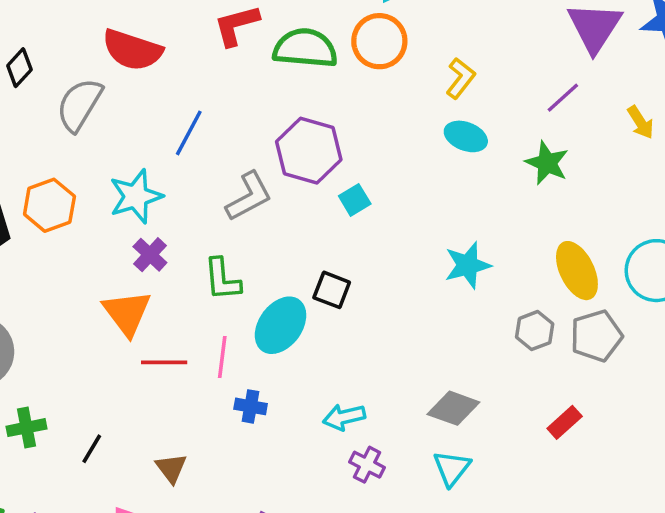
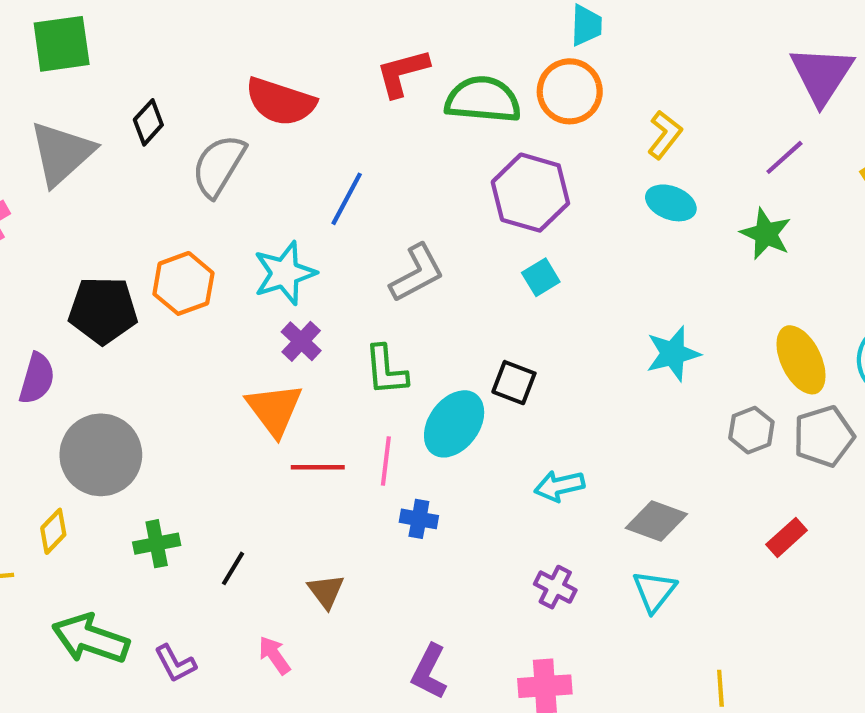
purple hexagon: (309, 151) -> (530, 193), moved
cyan arrow: (344, 417) -> (559, 486), moved

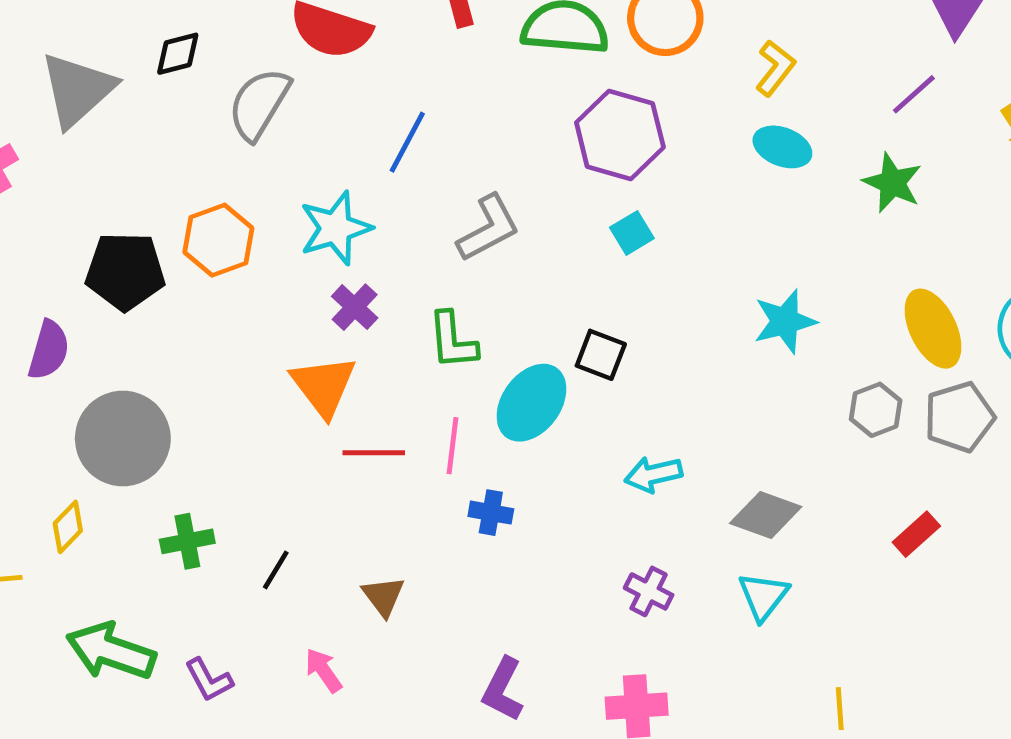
black diamond: (148, 122) -> (178, 54), turned 33

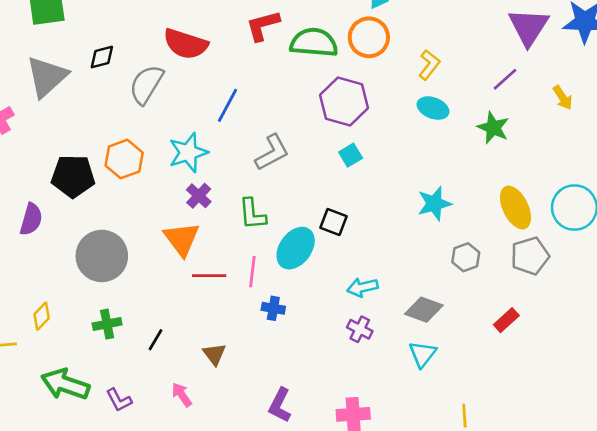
gray hexagon: (876, 410) -> (466, 257), moved
gray circle: (123, 438) -> (102, 256), moved
purple cross: (649, 591) -> (360, 329), moved

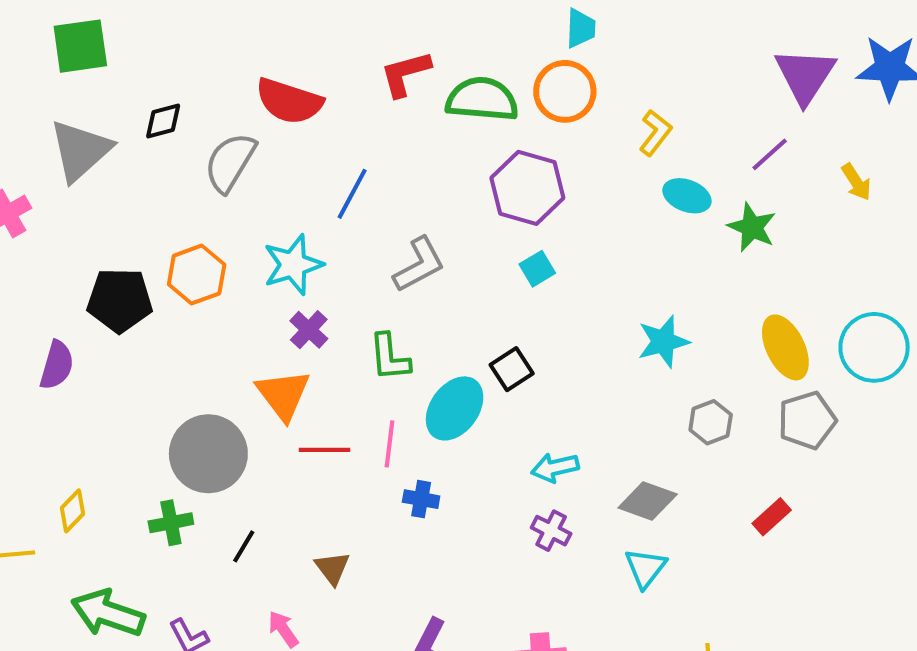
cyan ellipse: (433, 108) -> (687, 196), moved
black square: (334, 222) -> (512, 369), turned 36
gray circle: (102, 256) -> (208, 454), moved

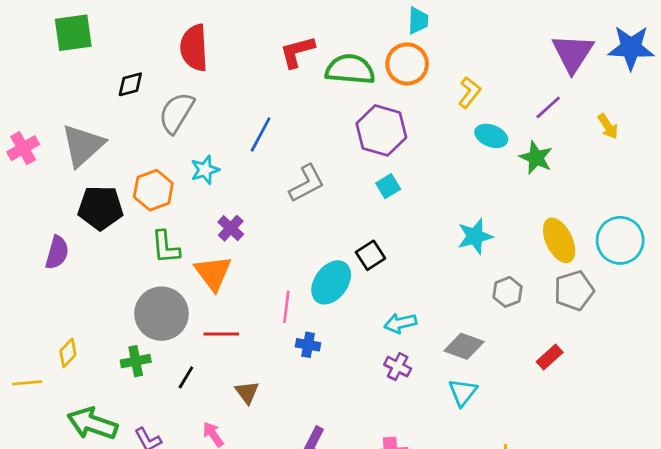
red semicircle: (289, 101) -> (194, 48), moved, turned 69
gray triangle: (80, 150) -> (83, 145), moved
cyan star: (293, 265) -> (205, 170), moved, size x0.7
green L-shape: (390, 357) -> (166, 247), moved
red line: (325, 450) -> (221, 334), moved

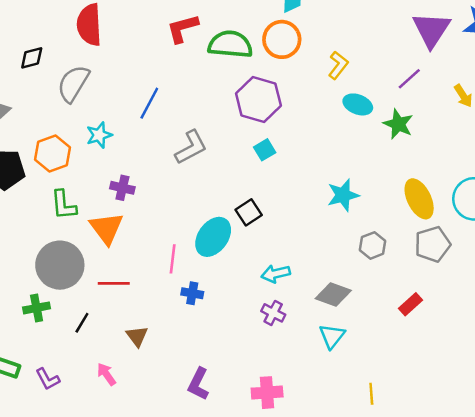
purple cross: (231, 228) -> (122, 188), turned -30

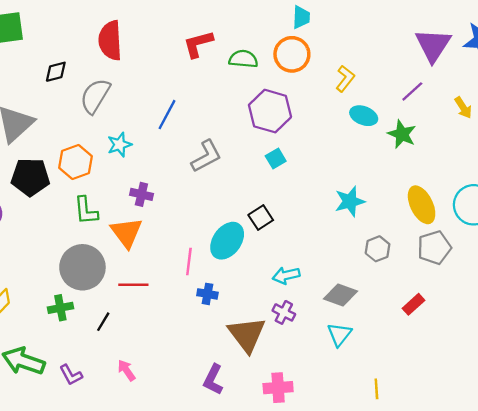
green semicircle: (230, 44) -> (243, 59), size x0.7
brown triangle: (137, 336) -> (247, 334), moved, size x1.8

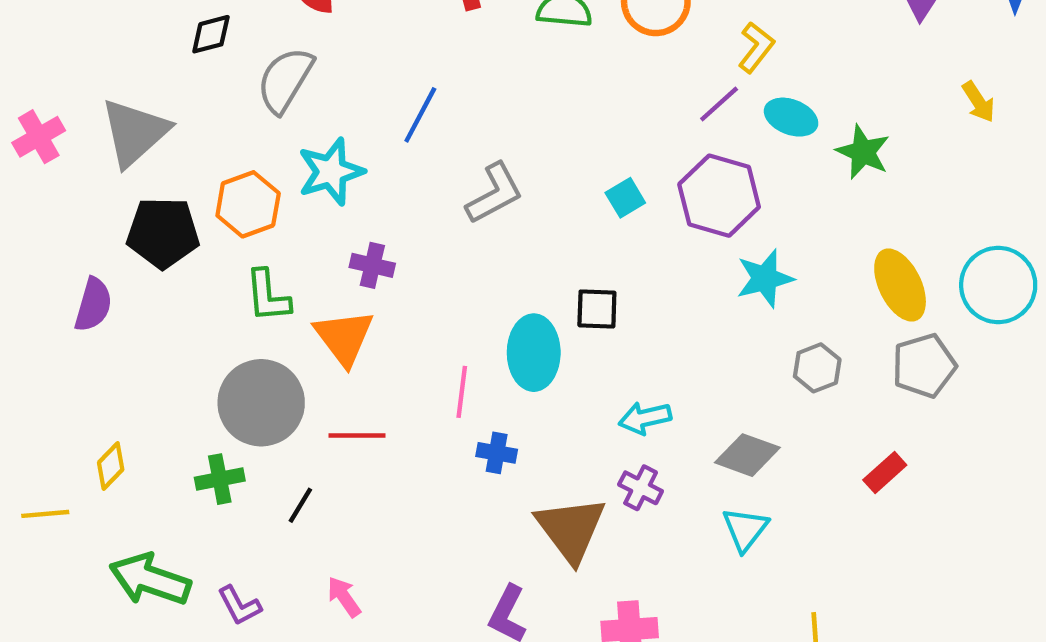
purple line: (412, 91) -> (719, 104), moved
purple hexagon: (270, 111) -> (719, 196), moved
cyan star: (119, 145) -> (331, 172), size x1.4
black square: (261, 218) -> (597, 309), turned 35
cyan ellipse: (227, 241) -> (534, 353), turned -36

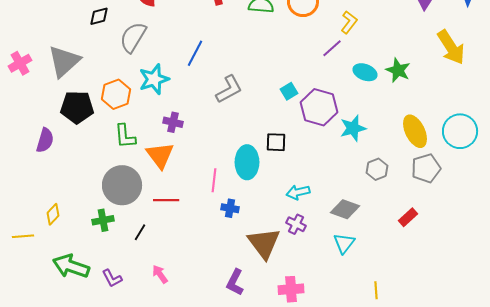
yellow arrow: (979, 102) -> (451, 47), size x1.8
cyan ellipse: (791, 117) -> (365, 72), moved
purple hexagon: (719, 196) -> (319, 107), moved

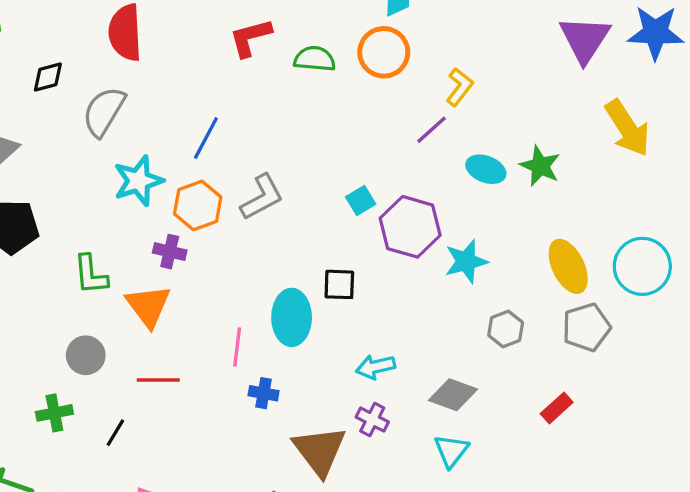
orange hexagon: (116, 94) -> (198, 205), moved
gray circle: (122, 185) -> (86, 355), size x0.6

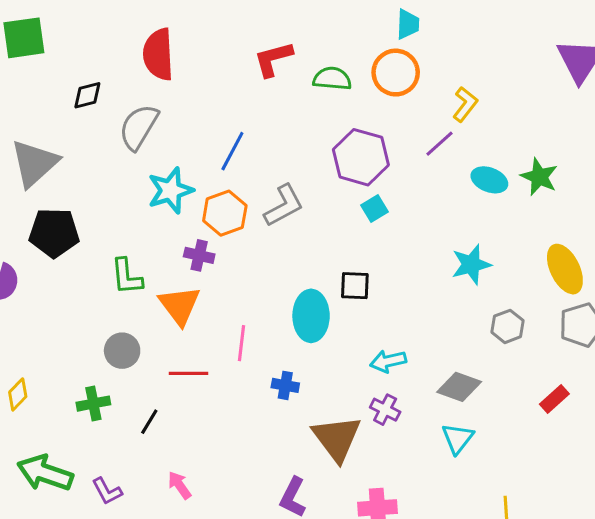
purple hexagon: (410, 227) -> (361, 157), moved
pink line: (237, 347) -> (241, 343), moved

